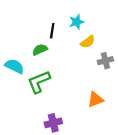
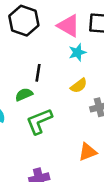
cyan star: (77, 22) -> (77, 52), moved
green L-shape: (39, 82) -> (39, 121), moved

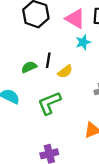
yellow semicircle: (79, 86) -> (65, 72), moved
green semicircle: (24, 95) -> (29, 67), moved

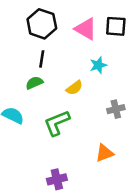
cyan star: (83, 42) -> (98, 65), moved
black line: (48, 60) -> (42, 59), moved

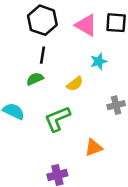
orange triangle: (105, 153) -> (94, 148), moved

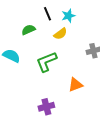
black line: (42, 55) -> (47, 14), moved, turned -32
cyan star: (99, 61) -> (68, 16), moved

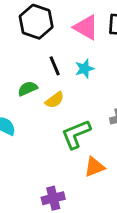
yellow semicircle: (60, 34) -> (55, 100), moved
green L-shape: (46, 62) -> (76, 134), moved

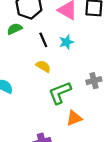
green semicircle: (28, 89) -> (15, 29), moved
yellow semicircle: (55, 100) -> (43, 66), turned -112

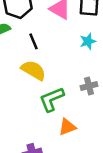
cyan star: (66, 42) -> (88, 41), moved
yellow semicircle: (43, 66) -> (34, 70), size x1.5

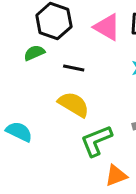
black line: (34, 41) -> (74, 68), turned -56

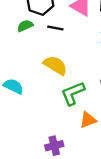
black line: (74, 68) -> (55, 28), moved

